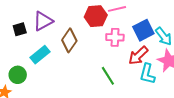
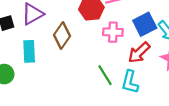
cyan rectangle: (40, 55) -> (29, 51), turned -54
cyan L-shape: (147, 74) -> (130, 82), moved

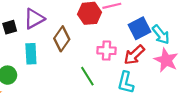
pink cross: (113, 32) -> (107, 51), moved
green line: (105, 75) -> (87, 76), moved

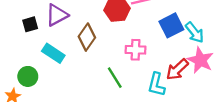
cyan rectangle: (31, 54) -> (53, 53), turned -54
red arrow: (134, 55) -> (177, 69), moved

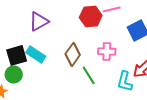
black square: (30, 24) -> (17, 55), moved, size x1.5
brown diamond: (87, 37) -> (73, 54), moved

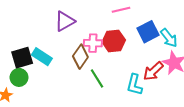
red hexagon: (91, 16) -> (114, 41), moved
purple triangle: (39, 21) -> (65, 21), moved
pink cross: (107, 51) -> (93, 43), moved

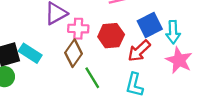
cyan arrow: (169, 38) -> (173, 32), turned 36
pink cross: (93, 43) -> (78, 29), moved
red arrow: (153, 71) -> (139, 51), moved

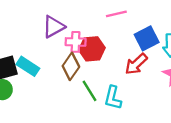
red hexagon: (111, 36) -> (92, 49), moved
cyan L-shape: (134, 85) -> (113, 98), moved

